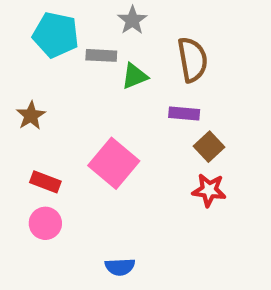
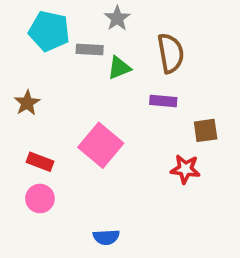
brown square: (209, 147) -> (206, 130), moved, turned 35

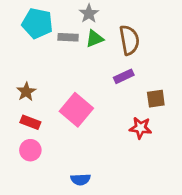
green triangle: (119, 68) -> (94, 39), moved
purple rectangle: (163, 101) -> (124, 76), turned -30
brown star: (27, 103) -> (26, 92), moved

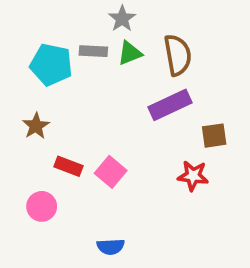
cyan pentagon: (37, 23) -> (51, 65), moved
purple rectangle: (124, 76) -> (170, 105), size x1.5
pink square: (76, 110) -> (111, 172), moved, size x0.7
red rectangle: (30, 122) -> (68, 166), moved

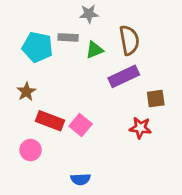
gray star: (122, 19) -> (89, 14), turned 30
green triangle: (130, 53) -> (94, 50), moved
red rectangle: (68, 166) -> (50, 121), size x1.4

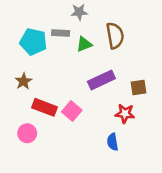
purple rectangle: (124, 76) -> (101, 80), moved
blue semicircle: (81, 179) -> (113, 142), moved, turned 84

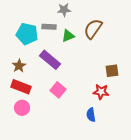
brown semicircle: (115, 36) -> (93, 29), turned -135
purple rectangle: (101, 80) -> (50, 60), moved, turned 65
red rectangle: (45, 107) -> (21, 87), moved

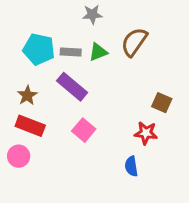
gray rectangle: (49, 27) -> (71, 52), moved
brown square: (112, 71) -> (162, 103), turned 32
pink circle: (22, 108) -> (19, 156), moved

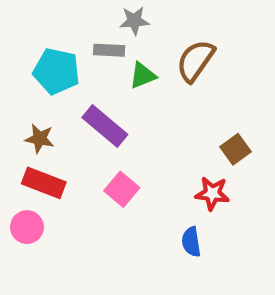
gray rectangle: (71, 52) -> (109, 50), moved
brown star: (27, 95) -> (40, 139), turned -30
brown square: (162, 103) -> (235, 149), turned 30

